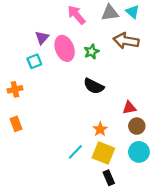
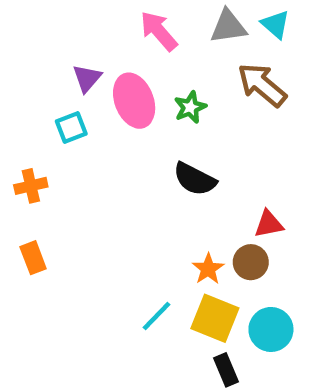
brown arrow: (126, 41) -> (262, 85), turned 30
brown circle: (137, 126) -> (251, 262), moved
cyan circle: (139, 152) -> (271, 329), moved

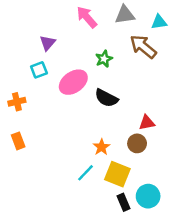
cyan triangle: (275, 24) -> (159, 22), moved, turned -49
pink ellipse: (134, 101) -> (73, 82), moved, turned 76
orange star: (208, 269) -> (101, 147), moved
cyan circle: (271, 329) -> (148, 196), moved

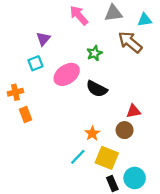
orange rectangle: (18, 141) -> (25, 114), moved

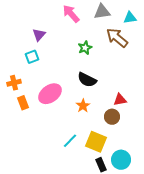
pink ellipse: (67, 74) -> (50, 94), moved
orange star: (92, 133) -> (83, 106), moved

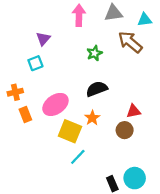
pink arrow: (71, 14) -> (79, 15), turned 42
black semicircle: (87, 80) -> (97, 89), turned 132
yellow square: (96, 142) -> (70, 131), moved

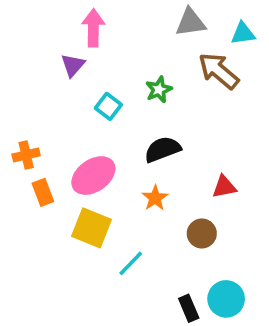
pink arrow: (79, 15) -> (93, 28), moved
cyan square: (35, 63) -> (108, 106), moved, turned -32
brown circle: (125, 130) -> (202, 233), moved
yellow square: (70, 131) -> (92, 228), moved

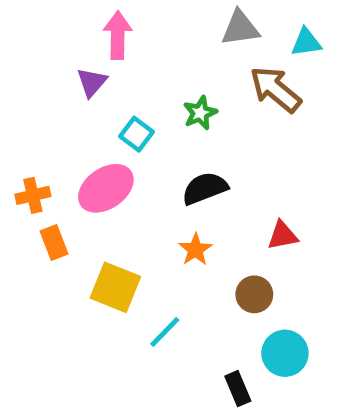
pink ellipse: (93, 176) -> (106, 188), moved
cyan circle: (226, 299) -> (285, 353), moved

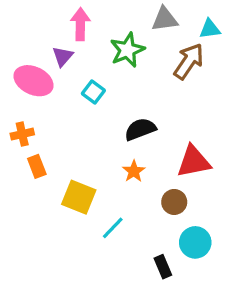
brown arrow: (276, 89) -> (189, 61), turned 84
green star: (200, 113) -> (127, 50), moved, size x1.5
pink ellipse: (106, 188) -> (34, 81), moved, turned 60
red triangle: (283, 235) -> (194, 162), size x1.6

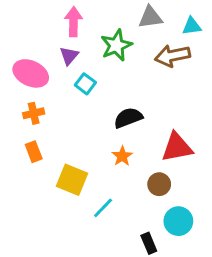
purple triangle: (63, 56) -> (69, 56), moved
brown arrow: (189, 61) -> (172, 56), turned -136
orange cross: (22, 134) -> (34, 113), moved

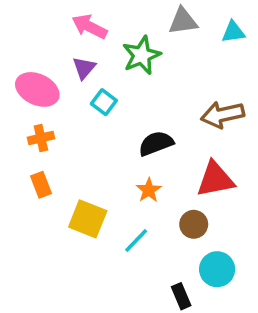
pink arrow: (74, 22) -> (89, 27), turned -64
brown arrow: (172, 56) -> (222, 115), moved
cyan line: (103, 208) -> (136, 240), moved

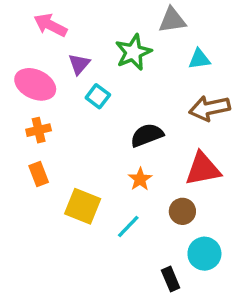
pink arrow: (89, 27) -> (50, 25), moved
cyan triangle: (233, 32) -> (199, 59), moved

